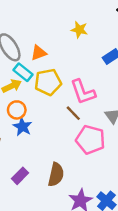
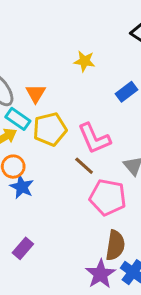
orange triangle: (39, 53) -> (36, 93), turned -35
brown semicircle: (56, 175) -> (115, 245), moved

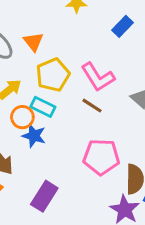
cyan rectangle: (18, 119) -> (43, 107), moved
pink pentagon: (108, 197) -> (101, 157), moved
purple rectangle: (23, 248) -> (44, 196), size x1.4

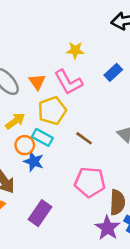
pink L-shape: (98, 77) -> (68, 82), moved

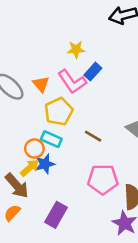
blue rectangle: (113, 72) -> (93, 72), moved
yellow arrow: (15, 121) -> (30, 168), moved
blue star: (34, 161) -> (45, 164), turned -30

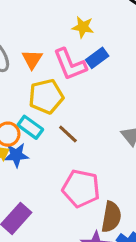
brown line: (93, 136) -> (68, 134), moved

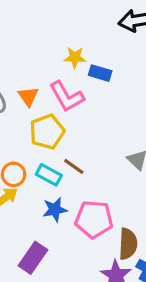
blue rectangle: (97, 58) -> (100, 73), moved, turned 60
cyan rectangle: (30, 127) -> (49, 175), moved
blue star: (16, 155) -> (55, 210), moved

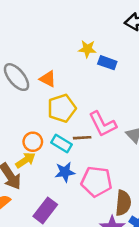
orange triangle: (28, 96) -> (48, 79), turned -30
pink L-shape: (67, 97) -> (103, 124), moved
brown line: (74, 166) -> (82, 138), turned -42

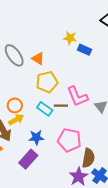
orange circle: (33, 142) -> (15, 105), moved
blue star: (65, 172) -> (36, 138), moved

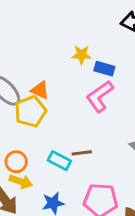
yellow pentagon: (47, 82) -> (30, 111), moved
pink L-shape: (77, 96) -> (100, 96), moved, turned 85
yellow arrow: (16, 120) -> (21, 181), turned 56

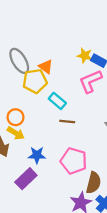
yellow star: (81, 55) -> (85, 56), moved
cyan rectangle: (59, 161) -> (57, 101), moved

